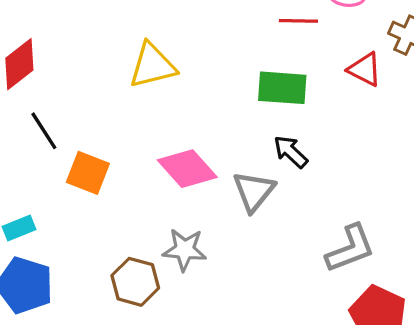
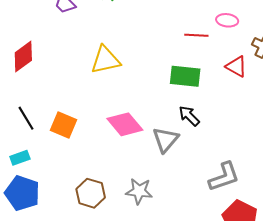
black line: (44, 131) -> (26, 118), moved
gray star: (185, 250) -> (139, 191), moved

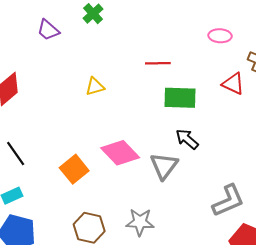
red line: (196, 35) -> (158, 63), moved
yellow triangle: (105, 60) -> (95, 86), size x0.6
orange square: (63, 125) -> (74, 169), moved, turned 32

